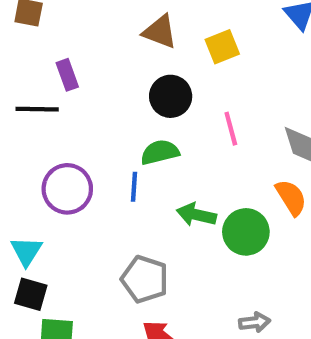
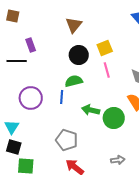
brown triangle: (160, 32) -> (74, 25), turned 48
yellow square: (222, 47) -> (105, 48), moved

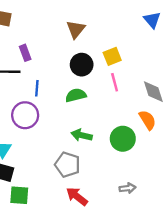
blue line: (62, 97) -> (37, 88), moved
green arrow: (91, 110) -> (82, 135), moved

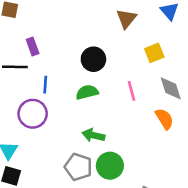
brown triangle: (76, 29) -> (126, 19), moved
yellow square: (112, 56) -> (154, 53), moved
pink line: (115, 82) -> (131, 91), moved
green circle: (123, 139) -> (110, 166), moved

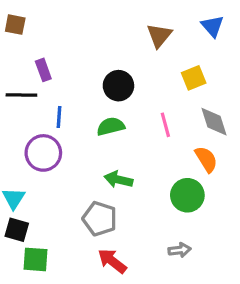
green circle: (110, 166) -> (187, 195), moved

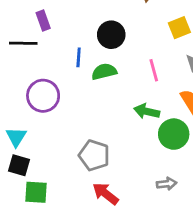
blue line: (59, 117) -> (79, 57), moved
green arrow: (118, 180) -> (147, 111), moved

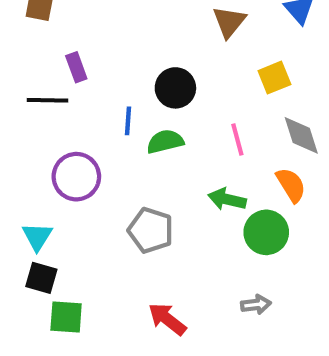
gray pentagon: (94, 155) -> (151, 230), moved

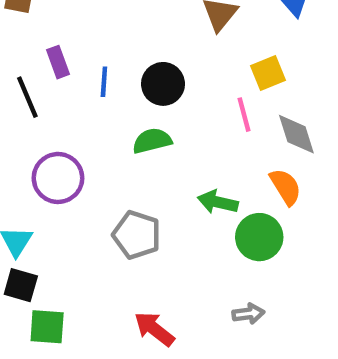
black line: (47, 100) -> (27, 97), turned 66
blue line: (128, 121) -> (104, 82), moved
pink line: (237, 139) -> (244, 115), moved

